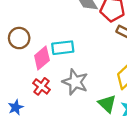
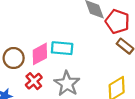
brown circle: (19, 38) -> (14, 58), moved

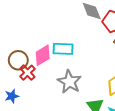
red cross: (34, 81) -> (28, 73), moved

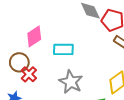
pink diamond: (43, 55) -> (34, 36), moved

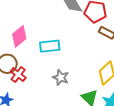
gray star: (71, 82) -> (61, 77), size x0.7

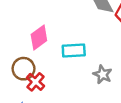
gray star: (61, 77) -> (103, 74), moved

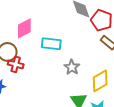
red cross: (36, 82) -> (16, 64), turned -35

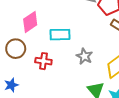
red cross: (16, 64) -> (43, 61), moved

